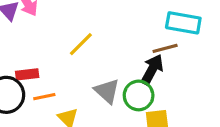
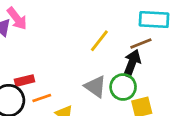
yellow line: (81, 44) -> (99, 41), moved

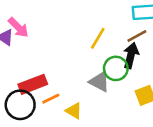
red rectangle: (25, 81) -> (33, 84), size x1.5
green circle: (123, 87) -> (116, 68), moved

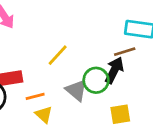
yellow line: (98, 38) -> (58, 55), moved
orange line: (51, 99) -> (35, 96), moved

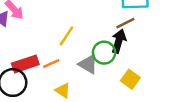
orange line: (35, 96) -> (51, 63), moved
yellow square: (120, 114) -> (130, 79), turned -36

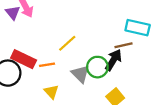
red rectangle: (25, 64) -> (24, 59), turned 30

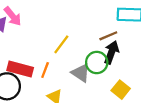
brown line: (124, 45) -> (108, 36), moved
orange line: (47, 65) -> (45, 70), turned -49

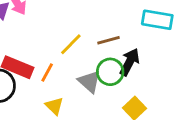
brown line: (108, 36) -> (108, 40), moved

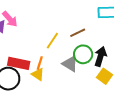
black arrow: (130, 62) -> (100, 56), moved
yellow triangle: (54, 106) -> (38, 74), moved

